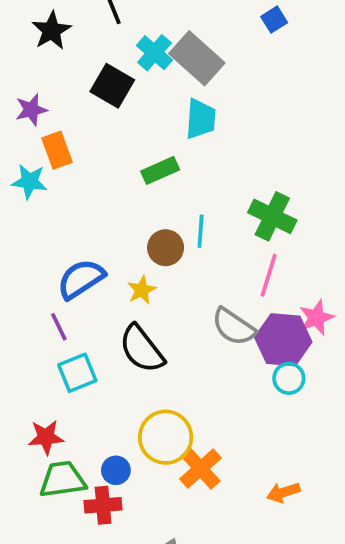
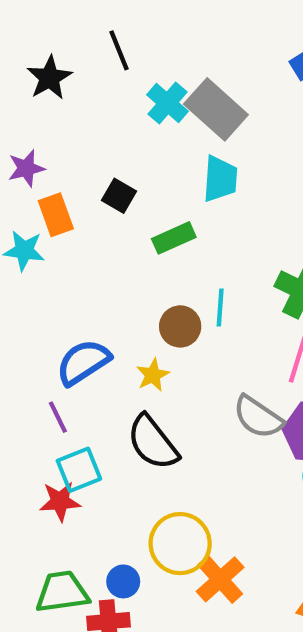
black square: (112, 86) -> (119, 196), moved, size x0.7
red star: (46, 437) -> (60, 501), moved

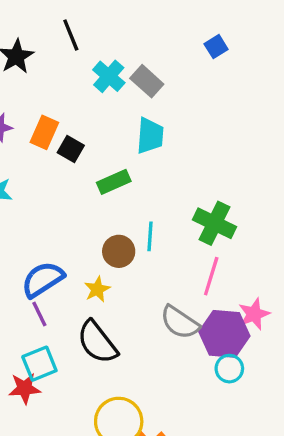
gray rectangle: (216, 109) -> (147, 81), size x0.7
orange rectangle: (56, 215) -> (44, 132), moved, turned 44
purple line: (58, 417) -> (39, 314), moved

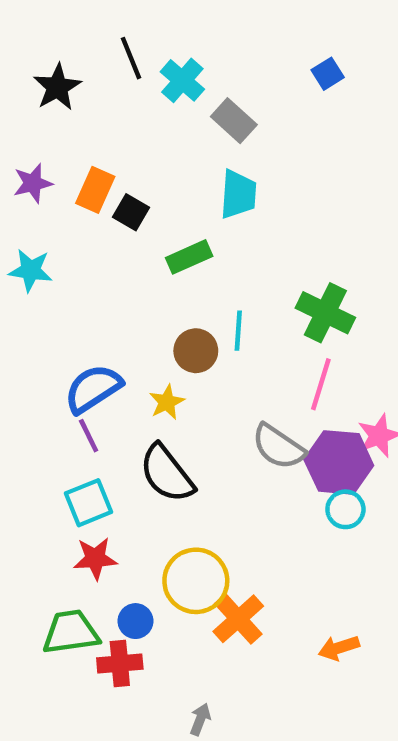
cyan cross: (109, 76) -> (182, 80), moved
red star: (25, 388) -> (95, 558), moved

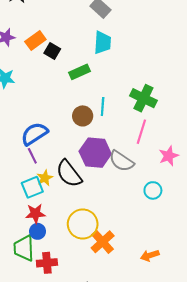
orange rectangle: (95, 190) -> (35, 40), turned 30
yellow star: (167, 402) -> (45, 178), moved
purple hexagon: (339, 462) -> (95, 153), moved
blue circle: (135, 621) -> (38, 231), moved
green trapezoid: (71, 632) -> (24, 248), turned -84

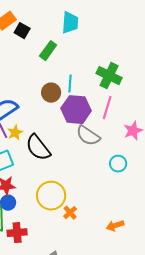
green rectangle: (79, 72) -> (48, 51), turned -30
purple hexagon: (95, 153) -> (76, 110), moved
yellow star: (45, 178) -> (15, 133), moved
orange cross: (103, 242) -> (70, 213), size x0.6

